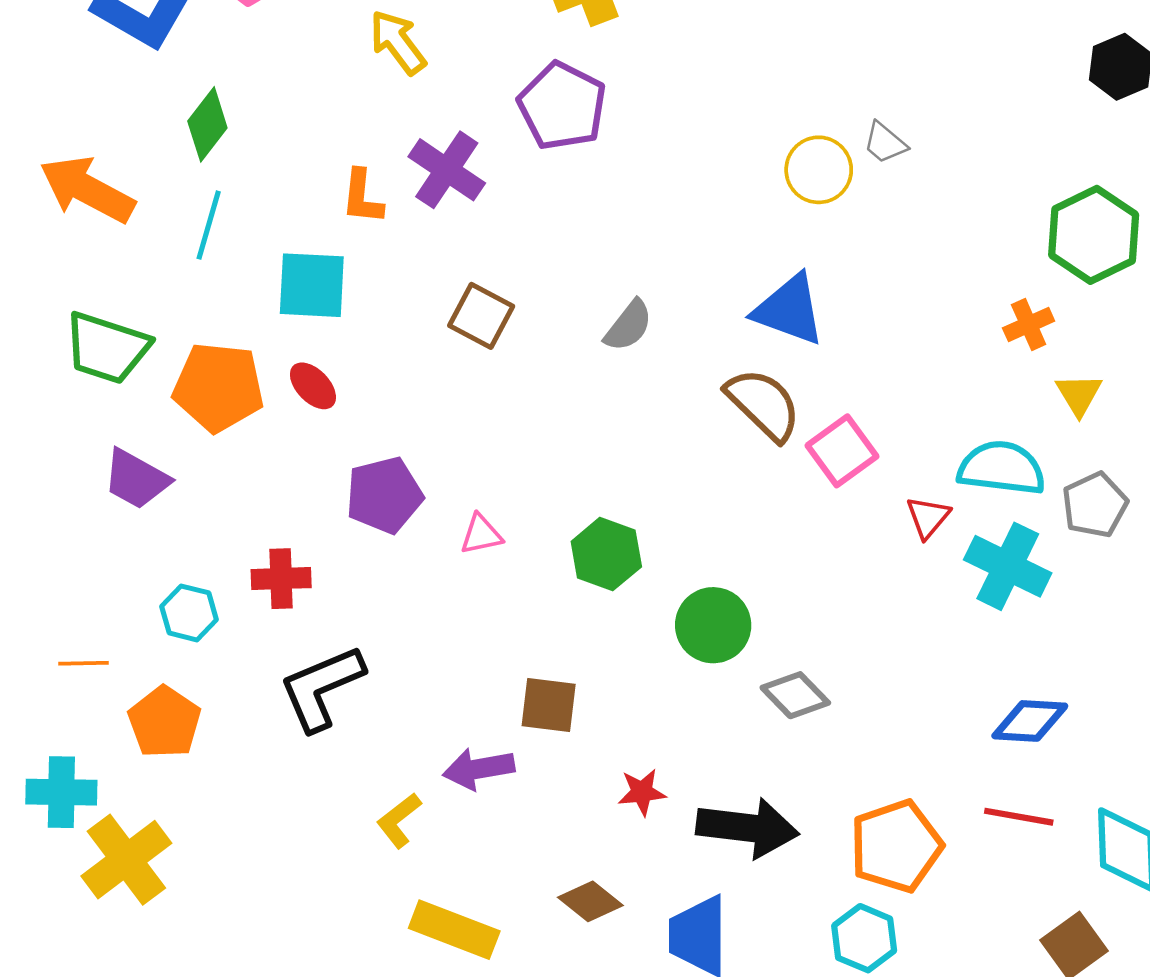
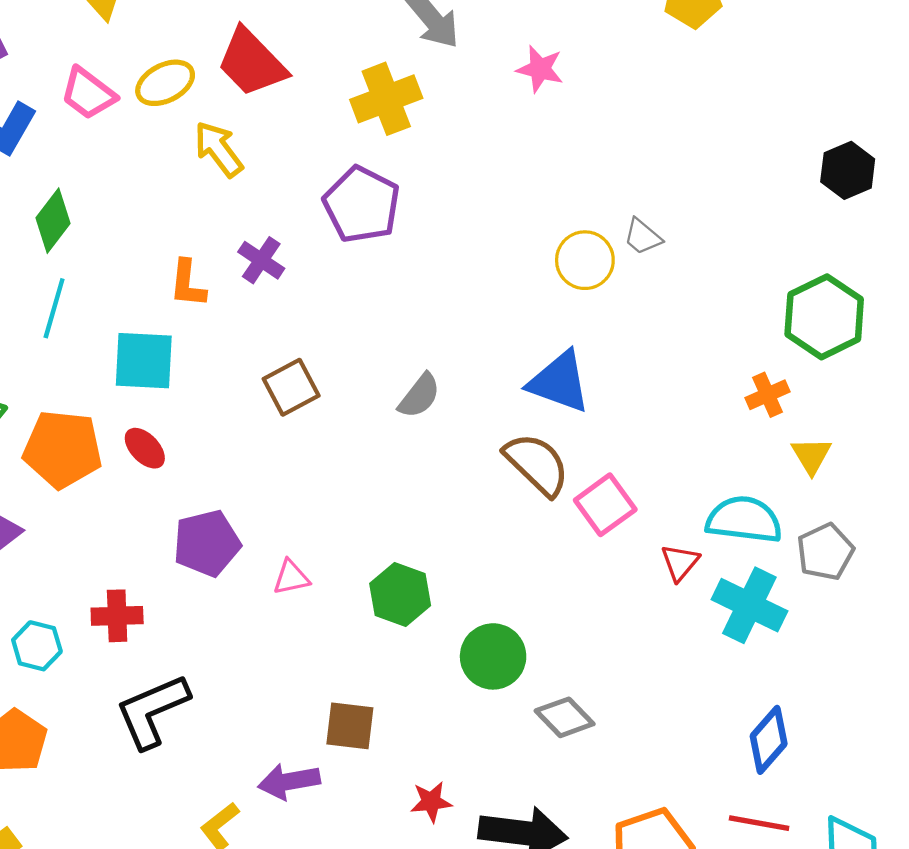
purple cross: (447, 170) -> (261, 260), size x0.7
brown square: (481, 316) -> (291, 387), turned 34
blue diamond: (1030, 721) -> (769, 740), turned -52

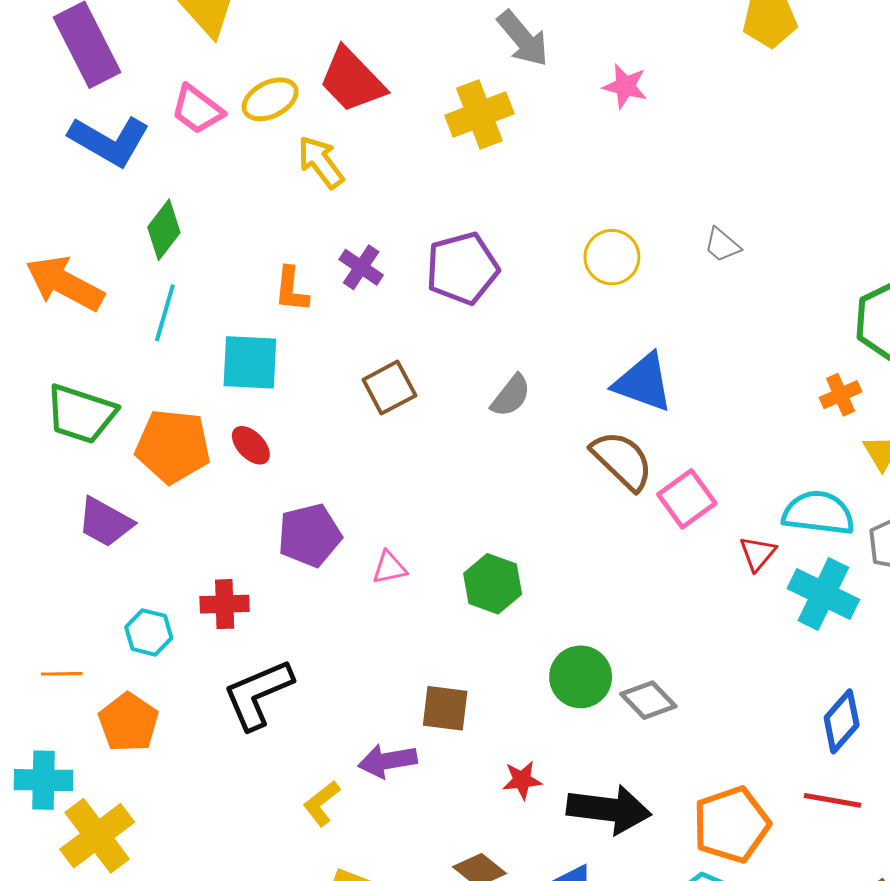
purple pentagon: (362, 205) -> (462, 268), moved, turned 30
yellow circle: (585, 260) -> (612, 257), moved
green circle: (493, 656) -> (581, 677), moved

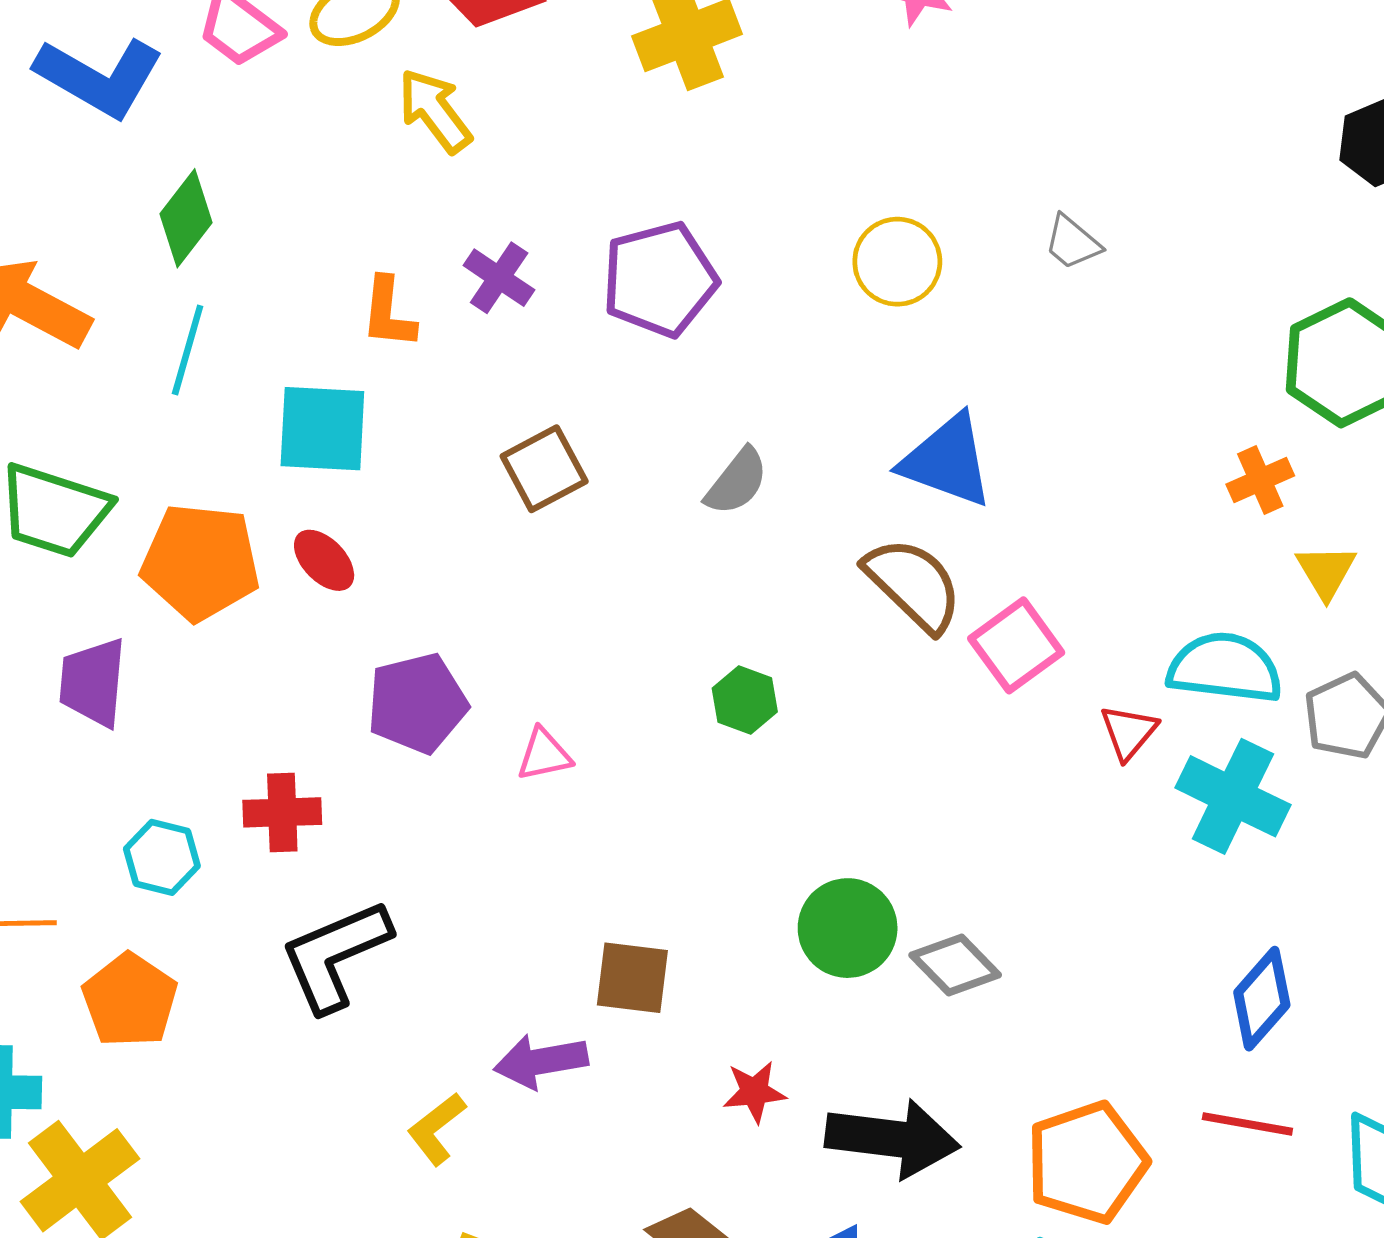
purple trapezoid: (105, 522) -> (93, 682), turned 66
green hexagon: (493, 584) -> (745, 700), moved, size x0.7

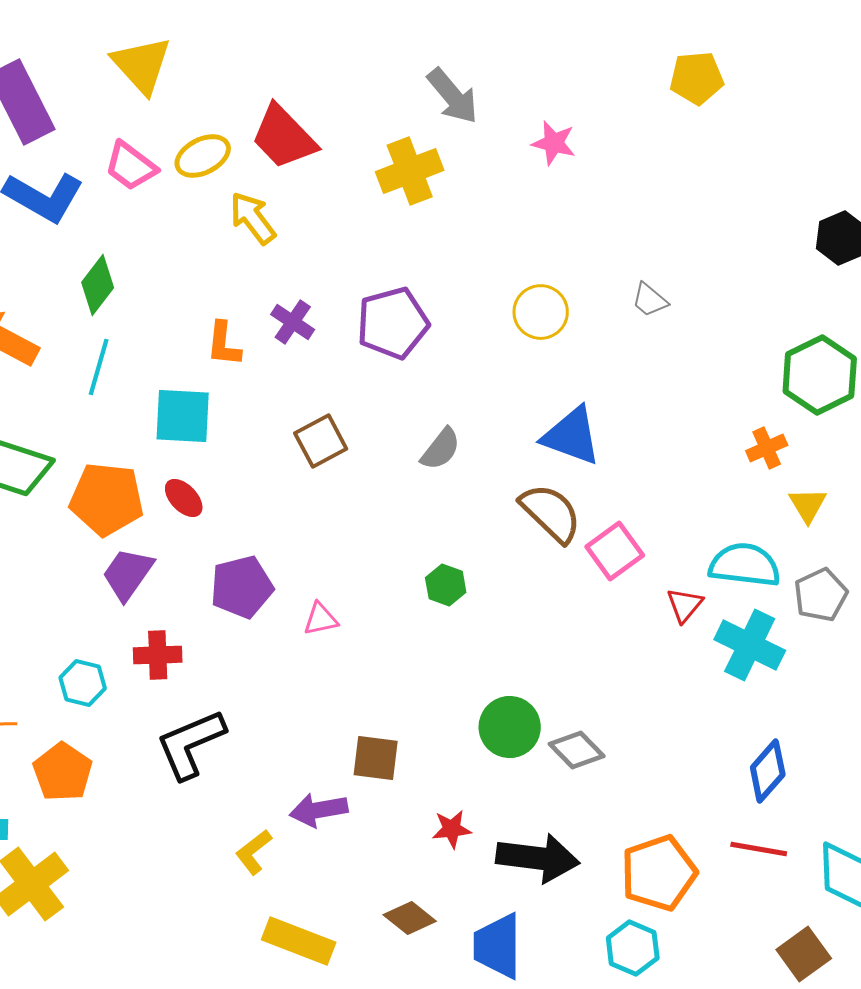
purple trapezoid: (93, 682) -> (128, 574), moved, turned 30

